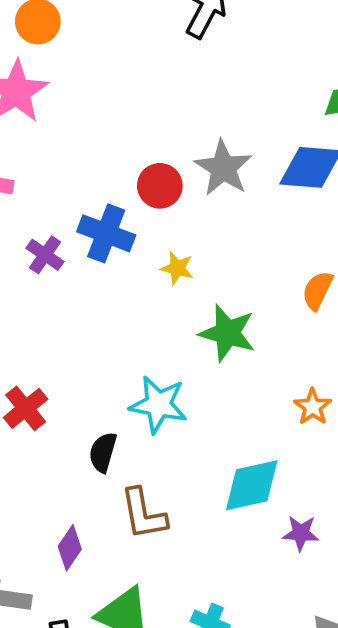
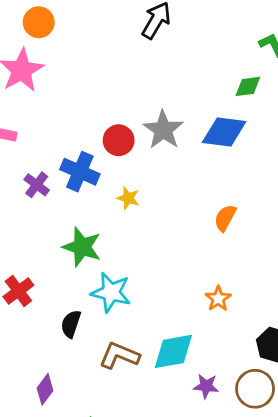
green star: (227, 333) -> (82, 247), moved
brown L-shape: (143, 514) -> (119, 356), moved, turned 120

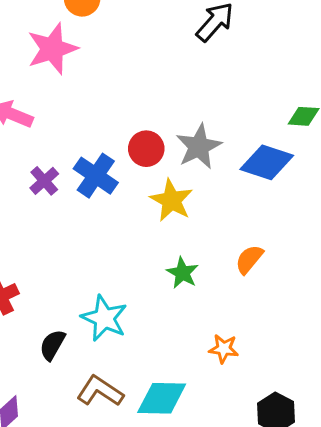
yellow star: (128, 198) -> (171, 200), moved, size x1.6
green star: (82, 247) -> (182, 273), moved, size x0.7
orange star: (218, 299) -> (224, 349), turned 30

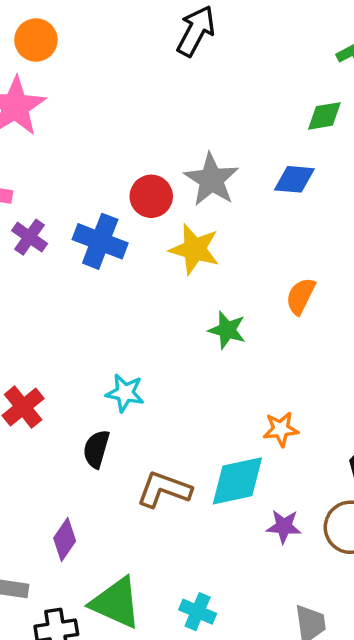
blue diamond: (267, 162) -> (294, 179), size x0.7
purple cross: (44, 181) -> (30, 237), moved
cyan star: (104, 318) -> (125, 393), moved, size x0.7
orange star: (224, 349) -> (281, 429), moved

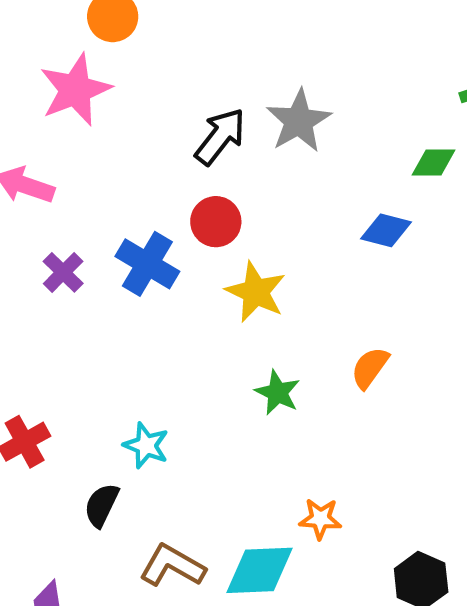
black arrow: (196, 31) -> (220, 137), moved
gray star: (211, 180) -> (299, 121), moved
purple cross: (30, 237) -> (63, 272), moved

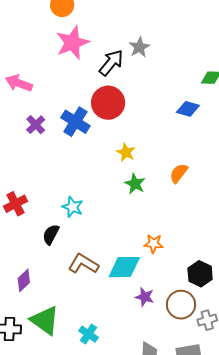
pink star: (75, 90) -> (72, 43), moved
gray star: (299, 121) -> (139, 47), moved, size x0.7
red circle: (216, 222) -> (108, 103), size x1.4
yellow star: (256, 292) -> (126, 152), moved, size x0.7

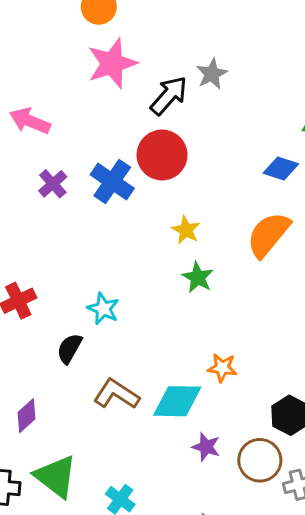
orange semicircle: (179, 173) -> (268, 235), moved, size x1.6

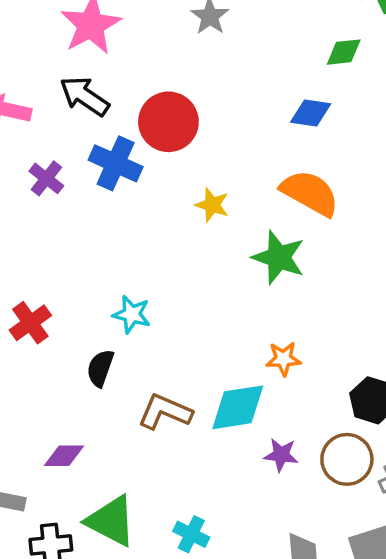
black arrow: (169, 96) -> (85, 96), moved, turned -87
orange semicircle: (268, 235) -> (310, 193), turned 90
green star: (198, 277) -> (279, 257), moved, size x1.4
purple diamond: (27, 416) -> (64, 456), turned 52

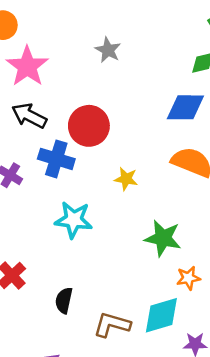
blue diamond: (311, 113) -> (185, 107), size x1.4
green star: (279, 257) -> (163, 238), moved
cyan star: (132, 314) -> (74, 220), moved, size x1.4

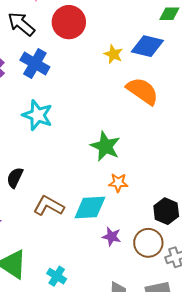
red circle: (89, 126) -> (69, 22), moved
yellow star: (126, 179) -> (113, 54), moved

